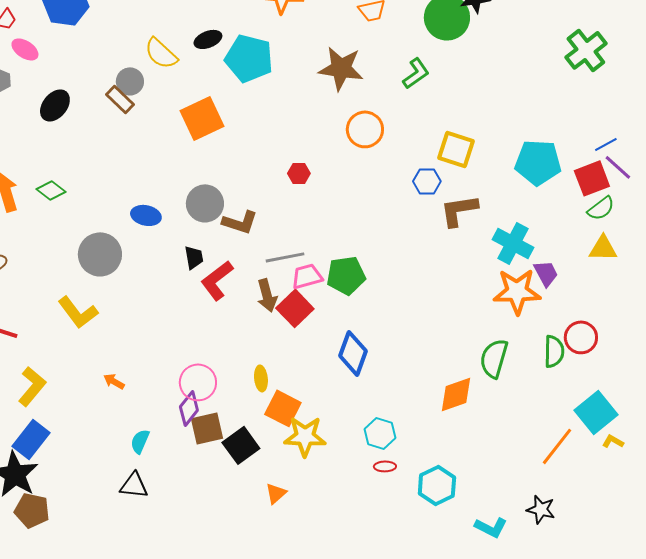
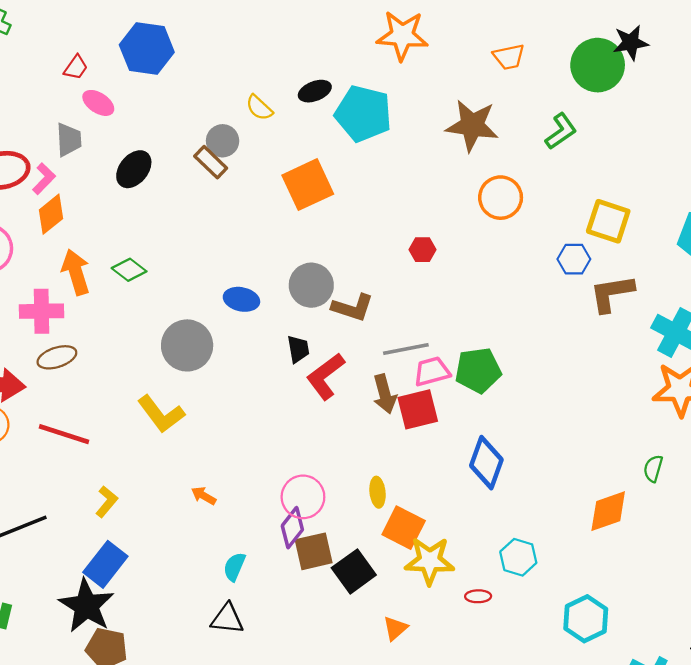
yellow semicircle: (161, 53) -> (259, 108), size x0.7
red square: (295, 308) -> (418, 409), turned 30
green semicircle: (494, 358) -> (653, 469), size x0.6
yellow L-shape: (32, 386) -> (107, 502), size x0.7
red ellipse: (385, 466) -> (478, 596), moved

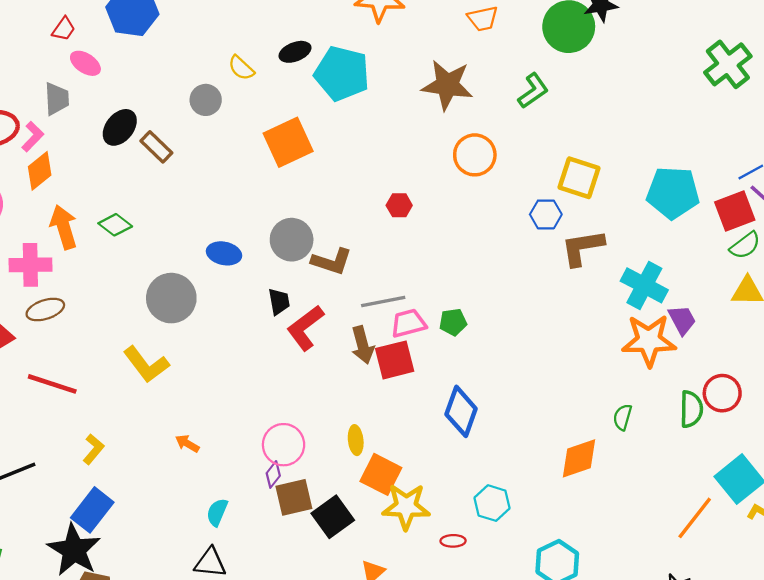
brown rectangle: (211, 162) -> (156, 147), moved
green pentagon: (478, 370) -> (453, 322), size x0.6
purple diamond: (292, 528) -> (273, 474), size x0.7

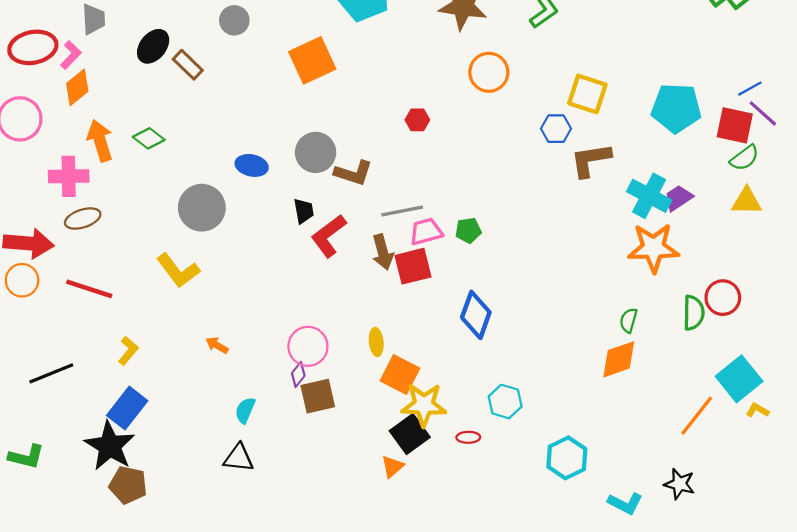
red square: (735, 211) -> (735, 125), turned 33
purple trapezoid: (682, 320) -> (678, 198), moved, turned -96
orange diamond: (579, 458) -> (619, 359), moved
black square: (333, 517) -> (410, 434), moved

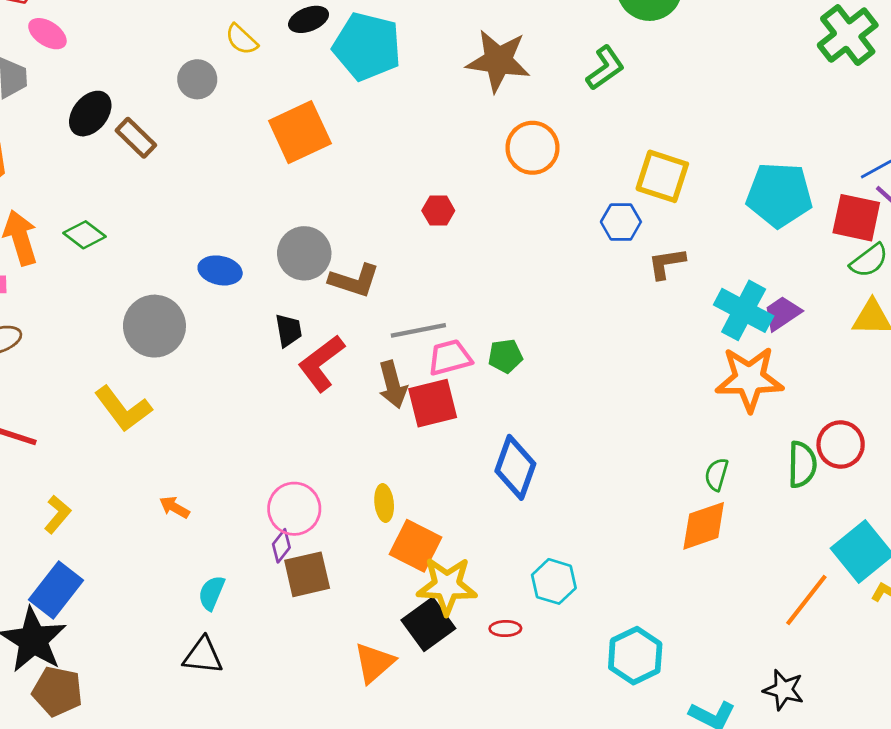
brown L-shape: (591, 160) -> (667, 263), size x0.7
orange triangle: (392, 467) -> (374, 663), moved, size x1.4

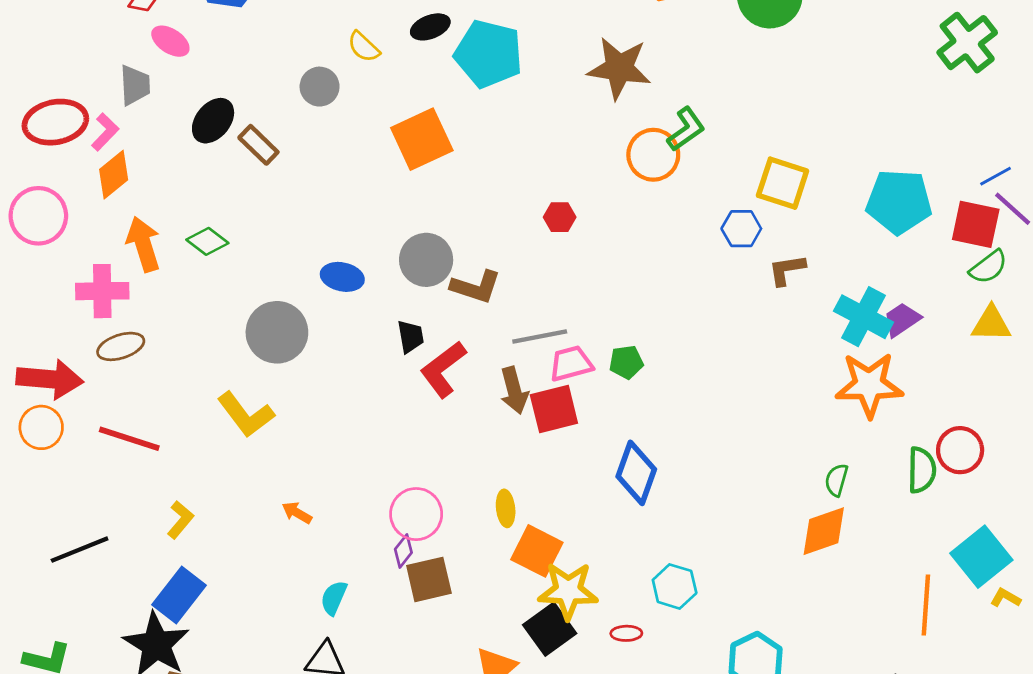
green L-shape: (605, 68) -> (686, 129), moved
orange line: (806, 600) -> (926, 605), turned -34

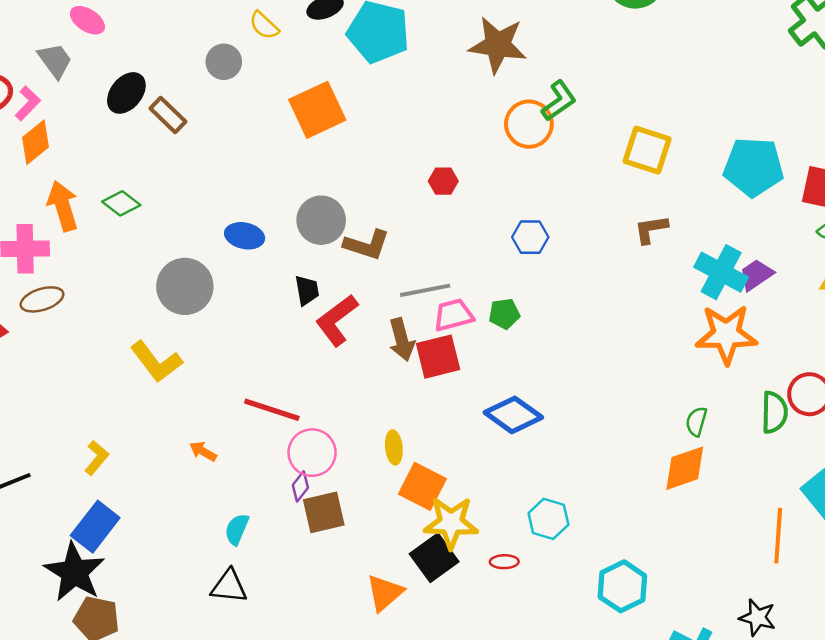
gray trapezoid: (135, 85) -> (55, 60), turned -33
blue hexagon: (741, 229) -> (530, 237), moved
red line: (129, 439) -> (272, 410), moved
blue diamond: (636, 473) -> (513, 415), turned -74

